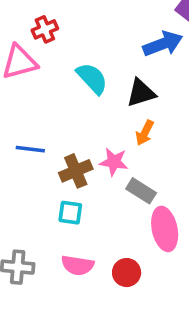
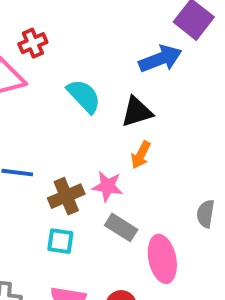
gray rectangle: (141, 191) -> (121, 227), moved

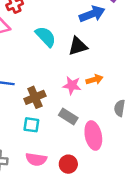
orange arrow: (141, 155) -> (95, 79), moved, turned -133
pink star: (107, 186) -> (72, 85), moved

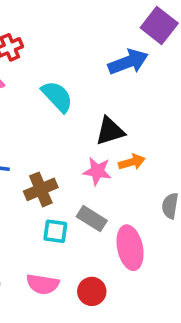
black triangle: (78, 46) -> (110, 131), moved
cyan square: (31, 125) -> (55, 231), moved

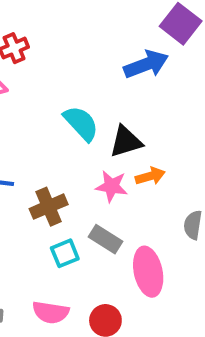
cyan semicircle: (57, 97) -> (81, 123), moved
cyan square: (55, 231) -> (65, 253), turned -30

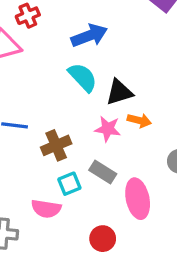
blue arrow: (146, 64) -> (89, 36), moved
orange arrow: (150, 176) -> (139, 120), turned 30
pink semicircle: (51, 312) -> (46, 209), moved

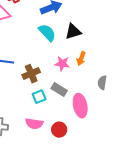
black triangle: (119, 92) -> (73, 32), moved
orange arrow: (139, 120) -> (81, 59), turned 96
pink semicircle: (46, 209) -> (34, 124), moved

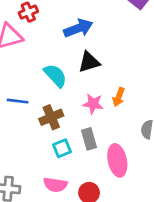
black triangle: (73, 32) -> (89, 62), moved
cyan semicircle: (47, 33) -> (55, 75), moved
gray rectangle: (59, 90) -> (89, 139), turned 42

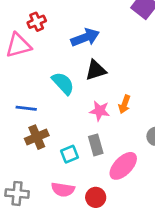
brown cross: (51, 117) -> (37, 137), moved
pink ellipse: (117, 160) -> (123, 166), turned 56

